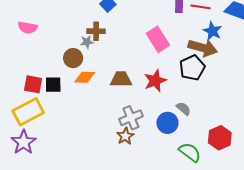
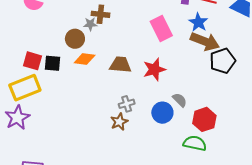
blue star: (212, 31) -> (198, 22), moved
black pentagon: (192, 68) -> (223, 61), moved
gray cross: (131, 118) -> (127, 104), size x0.7
red hexagon: (220, 138) -> (204, 119), moved
green semicircle: (190, 152) -> (195, 143), moved, turned -30

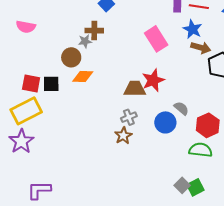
brown arrow: (205, 41) -> (201, 48), size x0.7
brown trapezoid: (120, 65) -> (135, 89), moved

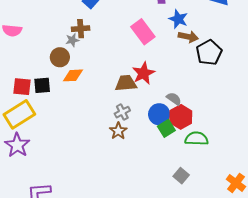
red hexagon: (208, 125) -> (181, 117), moved
green square: (195, 187) -> (166, 128), moved

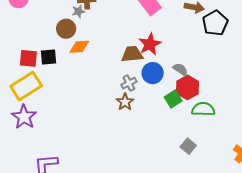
blue circle: (159, 114) -> (153, 73), moved

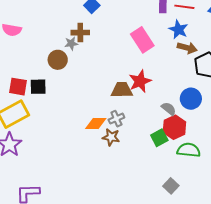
orange diamond: (79, 47) -> (96, 124), moved
blue circle: (153, 73) -> (191, 99), moved
brown star: (125, 102) -> (111, 137), turned -30

